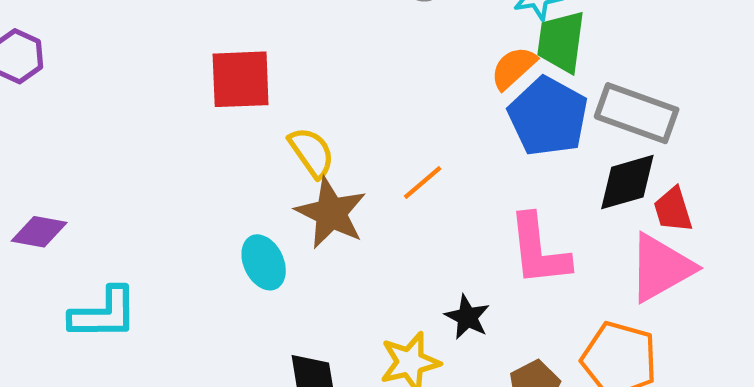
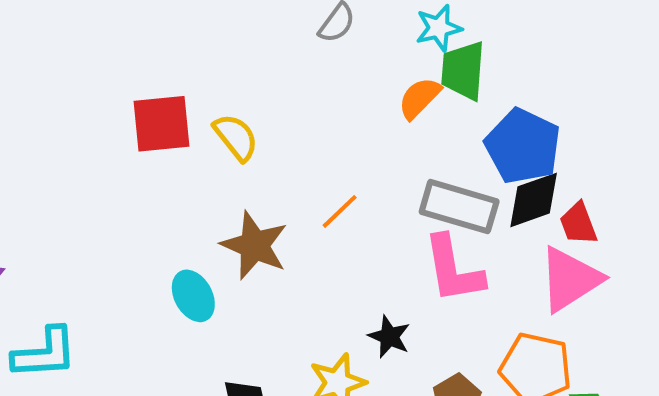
gray rectangle: (637, 113) -> (459, 207), moved
blue pentagon: (548, 117) -> (523, 146), moved
yellow semicircle: (312, 152) -> (236, 137), moved

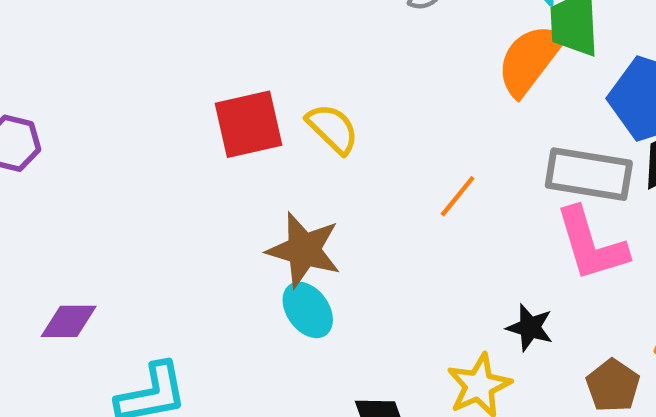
orange semicircle: (419, 98) -> (530, 60), size x1.5
brown star: (254, 245) -> (304, 250), moved

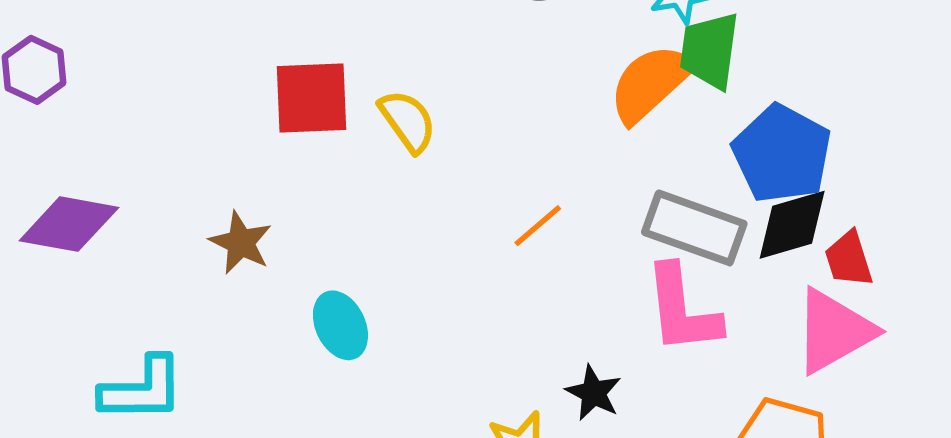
brown star: (304, 250) -> (241, 243), moved, size x0.7
purple diamond: (69, 321) -> (69, 224), moved, size x1.4

